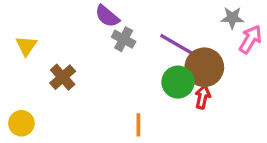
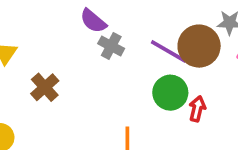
brown circle: (204, 67) -> (199, 46), moved

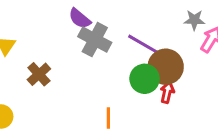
gray cross: (111, 46) -> (95, 40), size x1.5
brown circle: (199, 46) -> (166, 67), moved

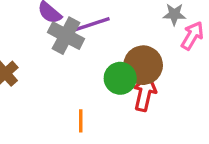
purple line: (143, 44) -> (92, 24), moved, turned -48
red arrow: (167, 92) -> (145, 93), size x1.5

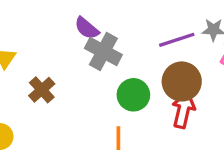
purple line: (92, 24) -> (177, 40), moved
green circle: (120, 78) -> (133, 95), moved

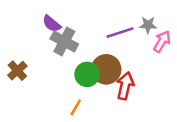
brown circle: (182, 81) -> (106, 69), moved
orange line: (118, 138) -> (76, 107), turned 30

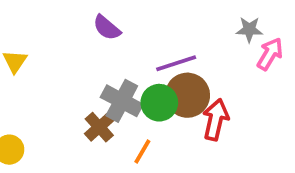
purple line: (120, 33) -> (176, 63), moved
gray cross: (64, 41) -> (122, 101), moved
brown cross: (17, 71) -> (99, 127), moved

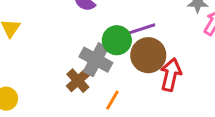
green circle: (159, 103) -> (117, 40), moved

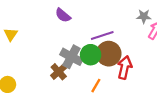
green circle: (117, 40) -> (91, 55), moved
orange line: (112, 100) -> (96, 86), moved

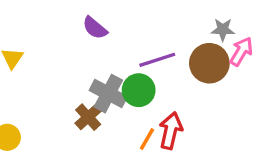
brown circle: (109, 54) -> (209, 63), moved
red arrow: (125, 67) -> (171, 131), moved

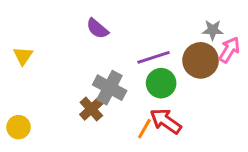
green circle: (139, 90) -> (161, 83), moved
red arrow: (171, 131) -> (166, 121), turned -68

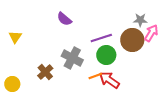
brown cross: (91, 109) -> (45, 72), moved
orange line: (144, 129) -> (95, 76), moved, turned 40

